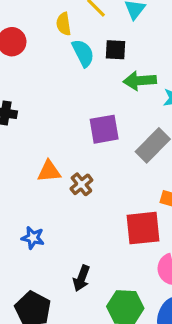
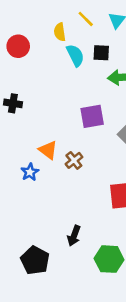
orange triangle: (49, 171) -> (48, 150), turned 42
blue star: (33, 238) -> (30, 172), moved, turned 30

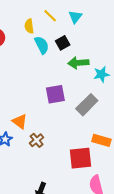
black square: (101, 53) -> (63, 43), turned -32
brown cross: (74, 160) -> (37, 140), moved

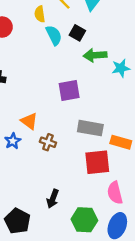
black square: (63, 43) -> (77, 33), turned -32
gray rectangle: (87, 105) -> (90, 128), moved, turned 55
brown cross: (37, 140) -> (48, 142), turned -32

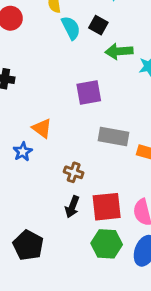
brown cross: (48, 142) -> (74, 172), moved
red square: (97, 162) -> (107, 207), moved
black arrow: (53, 199) -> (72, 207), moved

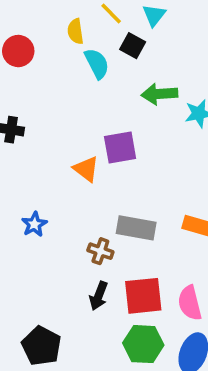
black square: (98, 25) -> (133, 46), moved
orange triangle: (42, 128) -> (86, 169), moved
gray rectangle: (114, 137) -> (136, 228), moved

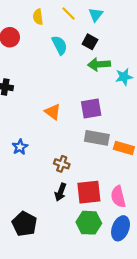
yellow semicircle: (75, 31) -> (38, 17), moved
black square: (133, 46) -> (90, 42), moved
purple square: (120, 148) -> (91, 108), moved
gray rectangle: (136, 228) -> (97, 138), moved

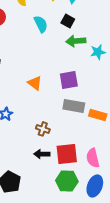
black arrow: (61, 192) -> (42, 154), turned 70

